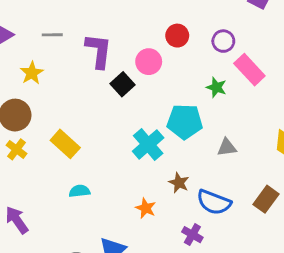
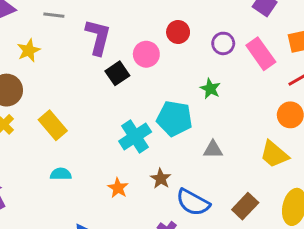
pink rectangle: (249, 70) -> (261, 54), moved
orange star: (146, 208) -> (118, 188), moved

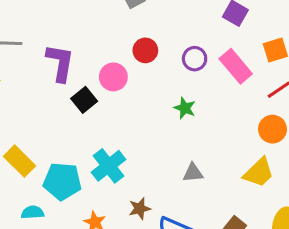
cyan pentagon: (174, 118) -> (62, 181), moved
yellow trapezoid: (274, 154) -> (259, 173), turned -80
brown star: (161, 179) -> (140, 209), turned 30

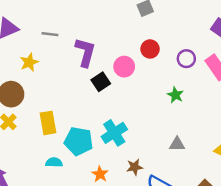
yellow rectangle: (20, 161) -> (48, 123), turned 30

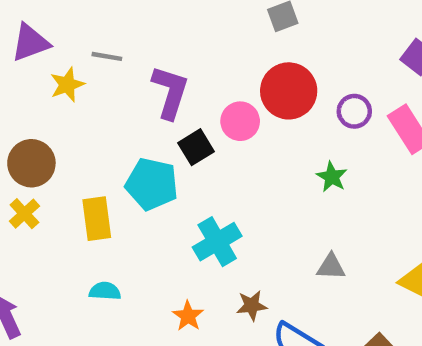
red circle: (150, 49) -> (289, 91), size x1.6
yellow star: (29, 62) -> (67, 85), moved
cyan pentagon: (79, 141) -> (152, 184), moved

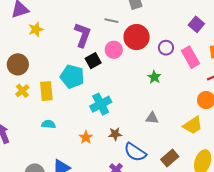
gray line: (107, 56) -> (111, 21), moved
yellow cross: (24, 214) -> (22, 91), moved

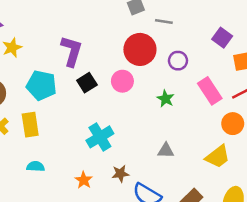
gray line: (111, 21) -> (164, 21), moved
purple square: (196, 24) -> (222, 38), moved
pink circle: (114, 50) -> (122, 81), moved
pink rectangle: (190, 57) -> (210, 91), moved
cyan pentagon: (72, 76) -> (41, 85), moved

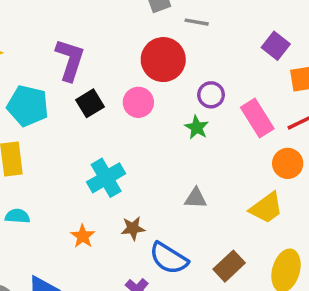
purple circle: (178, 61) -> (211, 95), moved

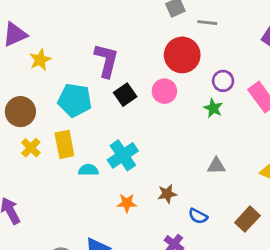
cyan cross: (106, 178) -> (123, 155), moved
cyan semicircle: (17, 216) -> (88, 170), moved
orange star: (83, 236) -> (127, 203), turned -30
blue semicircle: (169, 258) -> (198, 216), size x0.6

